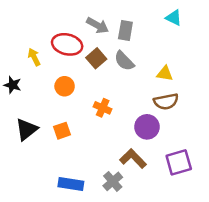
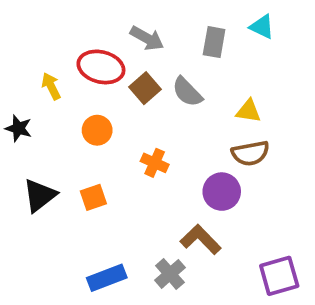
gray rectangle: (125, 30) -> (214, 42), moved
purple square: (179, 162) -> (279, 276), moved
blue rectangle: (71, 184) -> (107, 278), turned -30

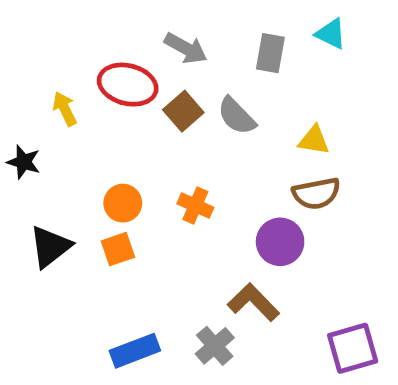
orange circle: (97, 130) -> (123, 203), moved

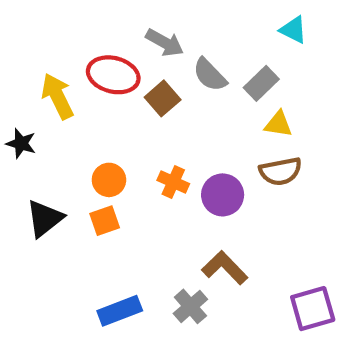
gray rectangle: (270, 53) -> (261, 83), moved, turned 36
yellow arrow: (65, 109) -> (57, 96), size x1.5
gray semicircle: (236, 116) -> (210, 75), moved
purple circle: (280, 242) -> (223, 195), moved

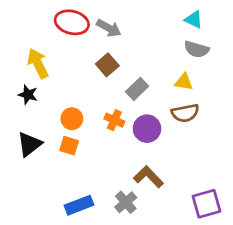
red ellipse: (113, 75) -> (72, 22), moved
gray semicircle: (210, 75) -> (197, 49), moved, turned -30
gray rectangle: (261, 83) -> (137, 89), moved
black star: (21, 143) -> (28, 95), moved
orange square: (105, 221) -> (69, 146), turned 36

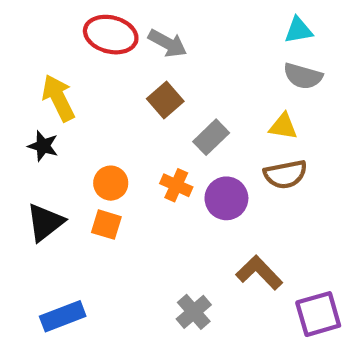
cyan triangle: (194, 20) -> (299, 30), turned -36
brown L-shape: (148, 177) -> (259, 273), moved
blue rectangle: (79, 205) -> (63, 316), moved

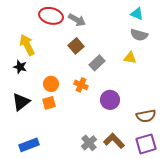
cyan triangle: (299, 30) -> (137, 14), turned 32
brown semicircle: (285, 174) -> (146, 116), moved
purple circle: (226, 198) -> (110, 100), moved
orange square: (106, 225) -> (49, 103), turned -32
brown L-shape: (259, 273) -> (114, 141), moved

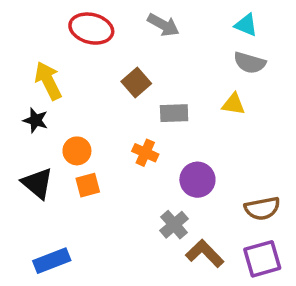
gray arrow: (77, 20) -> (163, 25), moved
gray rectangle: (97, 63) -> (174, 113), turned 42
orange circle: (51, 84) -> (77, 151), moved
black triangle: (21, 102) -> (37, 183), turned -42
gray cross: (89, 143) -> (174, 225), moved

